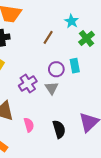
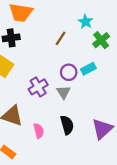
cyan rectangle: (75, 66) -> (88, 69), turned 72
black semicircle: (59, 129) -> (67, 125), moved

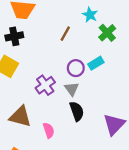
black semicircle: (67, 125) -> (77, 111), moved

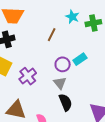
green cross: (107, 33) -> (93, 23), moved, turned 35
purple cross: (45, 85) -> (28, 76), moved

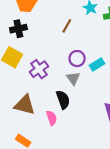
cyan rectangle: (80, 59) -> (97, 64), moved
black semicircle: (65, 102) -> (63, 100), moved

